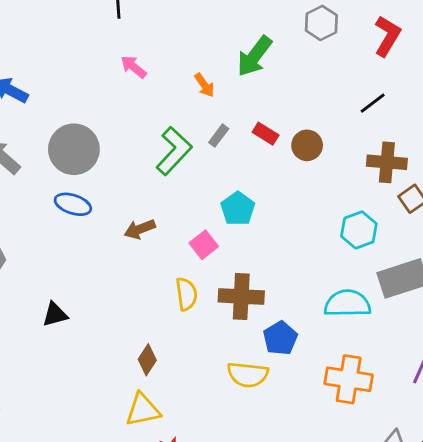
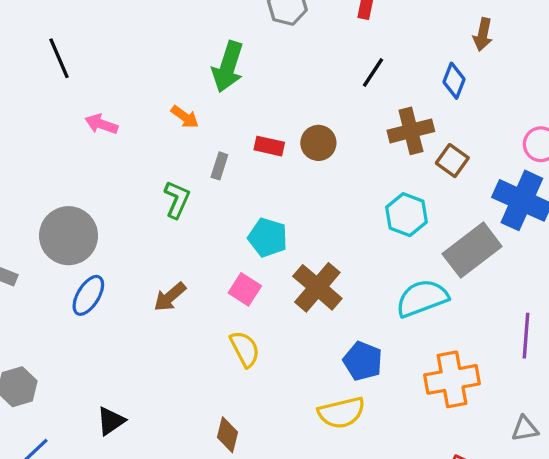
green L-shape: (174, 151) -> (177, 199), size x0.7
blue ellipse: (73, 204) -> (88, 295), turned -57
brown cross: (241, 296) -> (317, 287), moved, turned -33

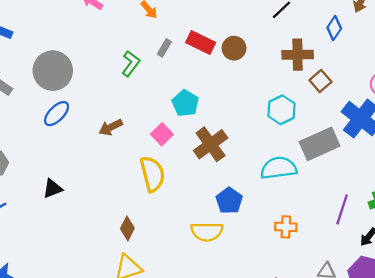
red rectangle: (269, 146) -> (201, 43), size x1.4
yellow semicircle: (245, 349) -> (152, 174), size x1.4
orange cross: (452, 379) -> (286, 227), size x0.6
black triangle: (111, 421) -> (53, 189), moved

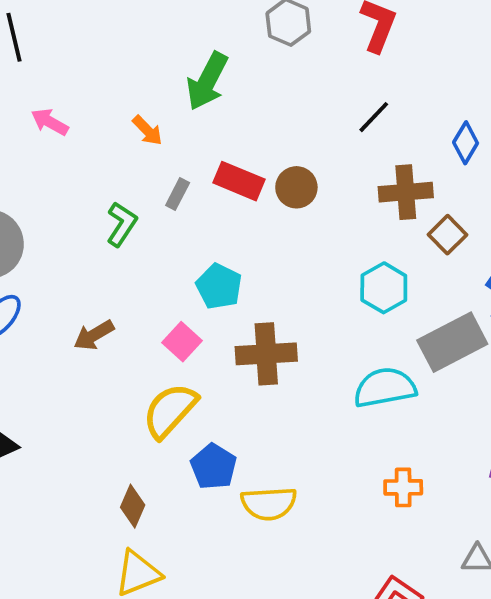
brown cross: (211, 144) -> (266, 354), turned 36
yellow semicircle: (152, 174) -> (170, 411), turned -120
blue pentagon: (229, 201) -> (213, 467), moved

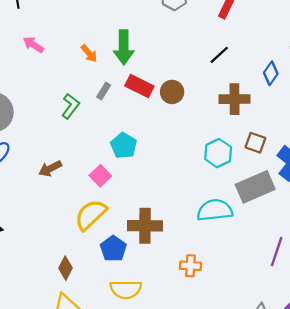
green arrow: (207, 81) -> (124, 47), moved, turned -32
brown square: (448, 235) -> (255, 143), moved, turned -30
brown cross: (266, 354) -> (145, 226), moved
orange cross: (403, 487) -> (190, 266), moved
yellow semicircle: (269, 503) -> (126, 289), moved

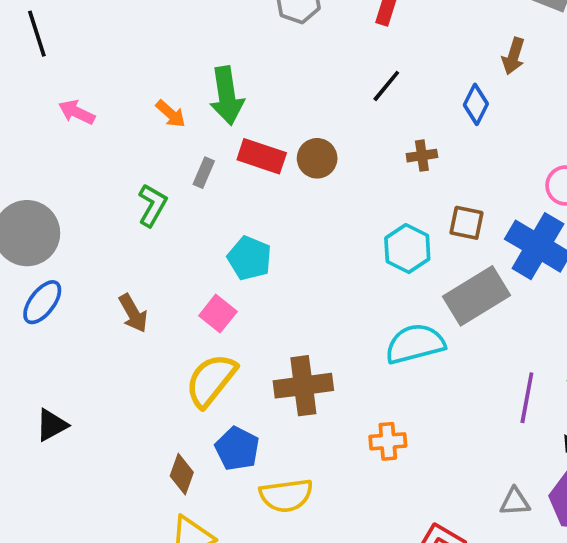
brown cross: (234, 99) -> (422, 156), size x0.6
brown arrow: (50, 169) -> (133, 313), turned -85
blue pentagon: (113, 249) -> (237, 449), moved

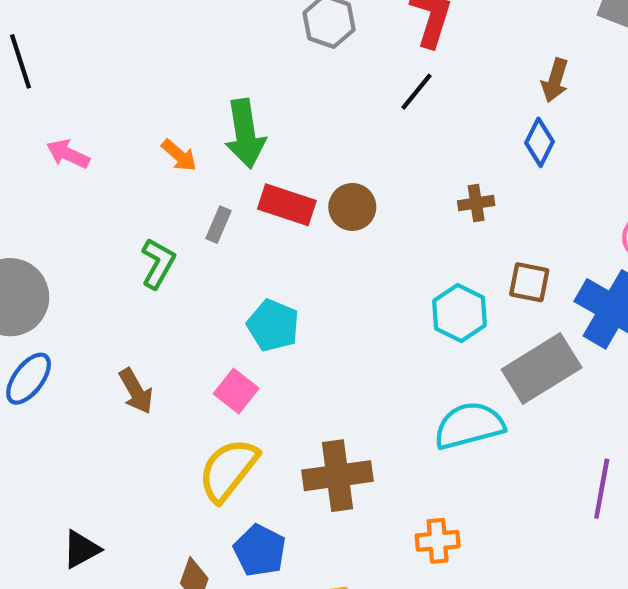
brown arrow: (513, 56) -> (555, 80), moved
black line: (386, 86) -> (416, 92), moved
black triangle: (52, 425) -> (81, 549), moved

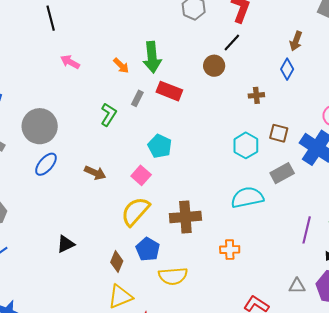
brown circle: (352, 207) -> (214, 66), moved
gray rectangle: (542, 369) -> (282, 173), size x0.7
brown arrow: (136, 391) -> (95, 173), turned -40

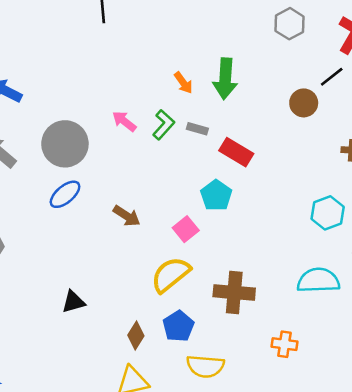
pink arrow: (70, 62) -> (124, 121), moved
red rectangle: (169, 91) -> (236, 152), moved
gray rectangle: (137, 98) -> (197, 129), turned 70
green L-shape: (109, 115) -> (164, 125), moved

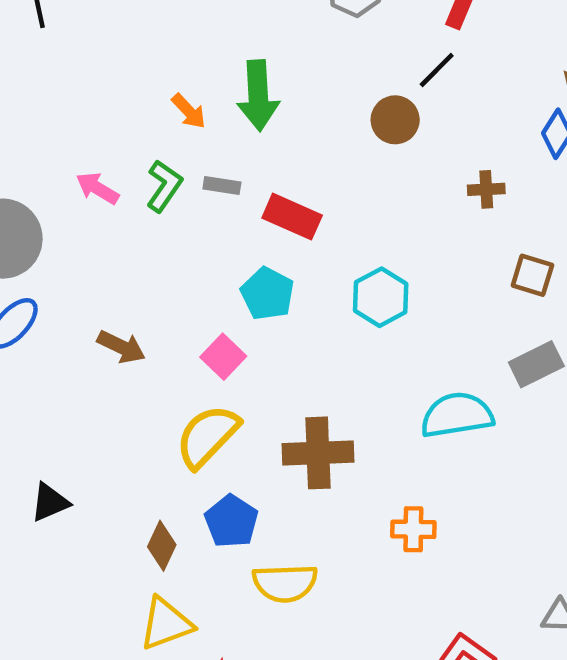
cyan hexagon: (328, 213) -> (381, 297), moved

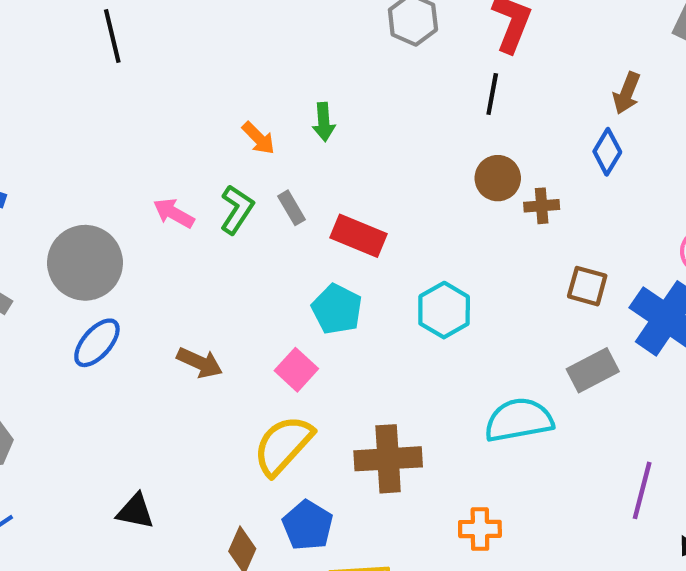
black line: (437, 70) -> (492, 94), turned -33
green arrow: (258, 96) -> (324, 122), size x0.6
brown circle: (395, 120) -> (498, 178), moved
gray rectangle: (222, 186) -> (291, 208), turned 52
black triangle: (50, 502) -> (135, 511), turned 36

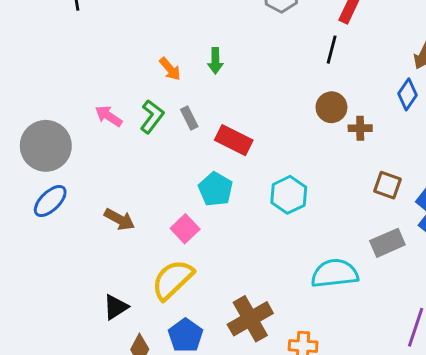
brown cross: (388, 459) -> (250, 319), moved, turned -30
black triangle: (135, 511) -> (116, 307), moved, turned -48

